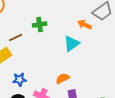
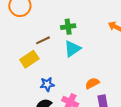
cyan triangle: (72, 44) -> (72, 49), moved

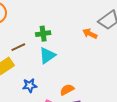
blue star: (47, 84) -> (30, 86), moved

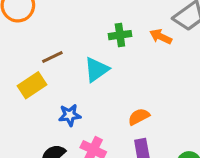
green cross: (43, 34) -> (120, 35), moved
orange semicircle: (67, 90) -> (139, 117), moved

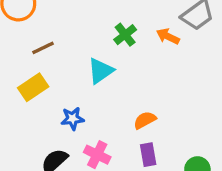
green cross: (120, 35) -> (125, 35), turned -30
brown line: (52, 57) -> (43, 48), moved

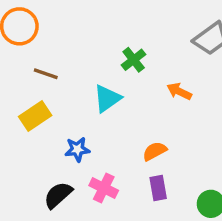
orange arrow: (168, 36) -> (179, 91), moved
brown line: (43, 48) -> (46, 74), turned 45

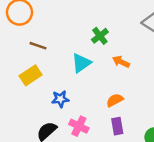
orange arrow: (179, 91) -> (121, 62), moved

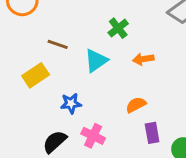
brown line: (38, 46) -> (58, 44), moved
orange arrow: (121, 62) -> (143, 59), turned -35
purple rectangle: (117, 126) -> (152, 133), moved

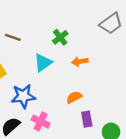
brown line: (58, 44) -> (13, 37), moved
blue star: (71, 103) -> (23, 96), size x1.5

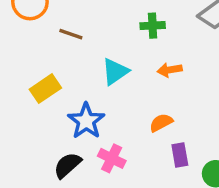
green cross: (60, 37) -> (153, 26), moved, turned 35
blue star: (23, 96) -> (86, 121), turned -30

